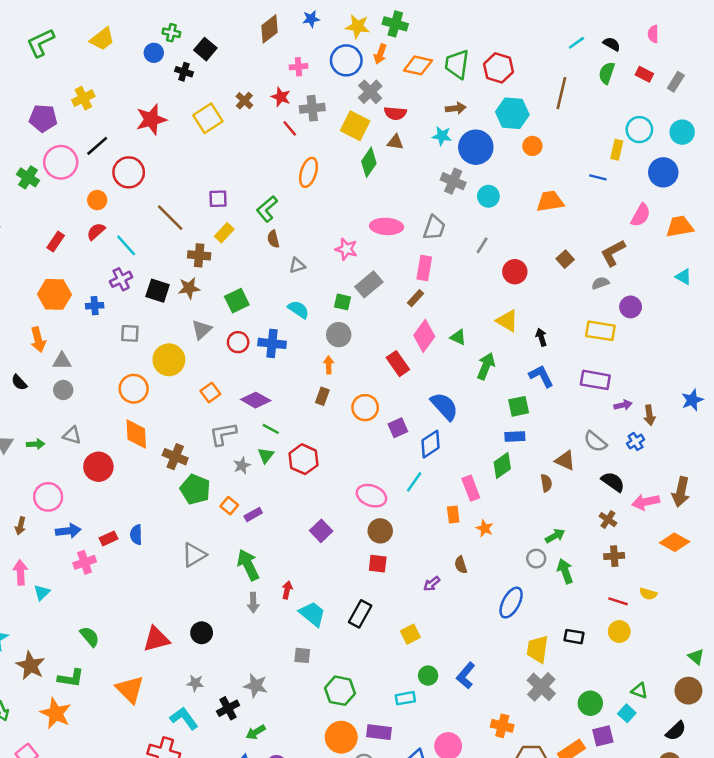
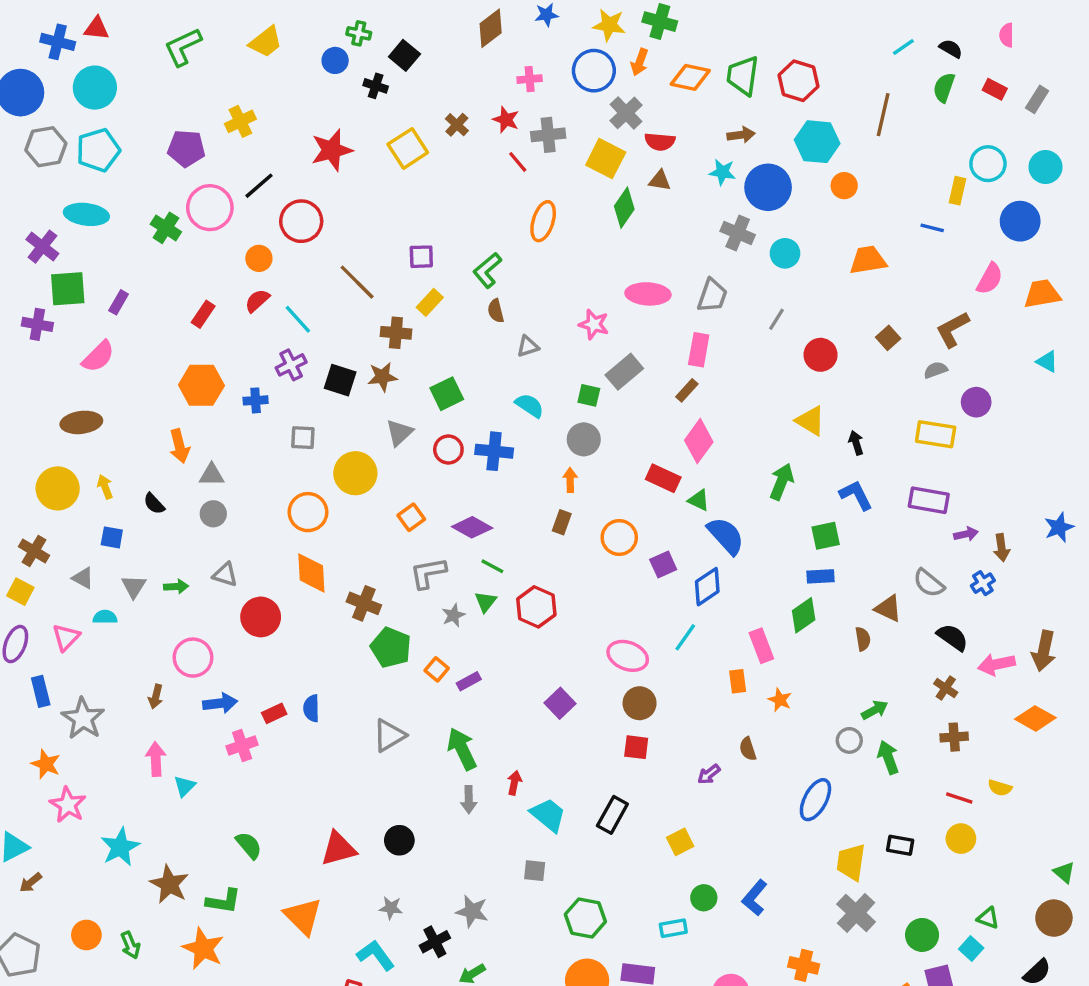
green triangle: (458, 337) -> (699, 500), moved
red rectangle: (398, 364) -> (663, 478), turned -30

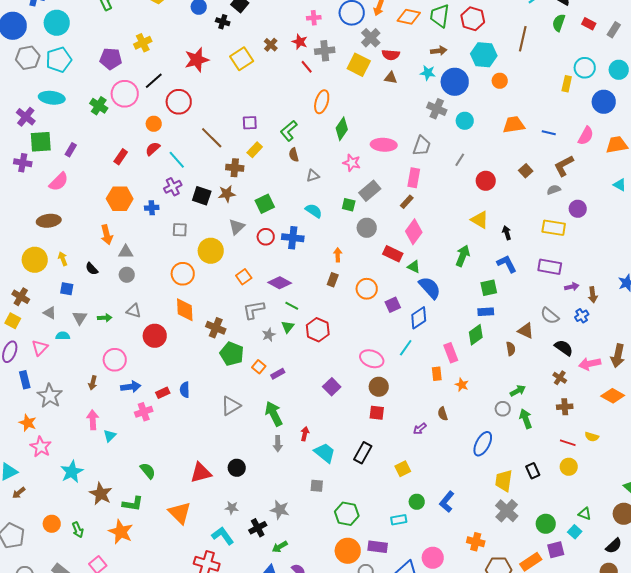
green diamond: (624, 208) -> (342, 129), moved
blue line: (932, 228) -> (549, 133), moved
gray circle: (584, 439) -> (367, 228), moved
black rectangle: (900, 845) -> (533, 471), turned 56

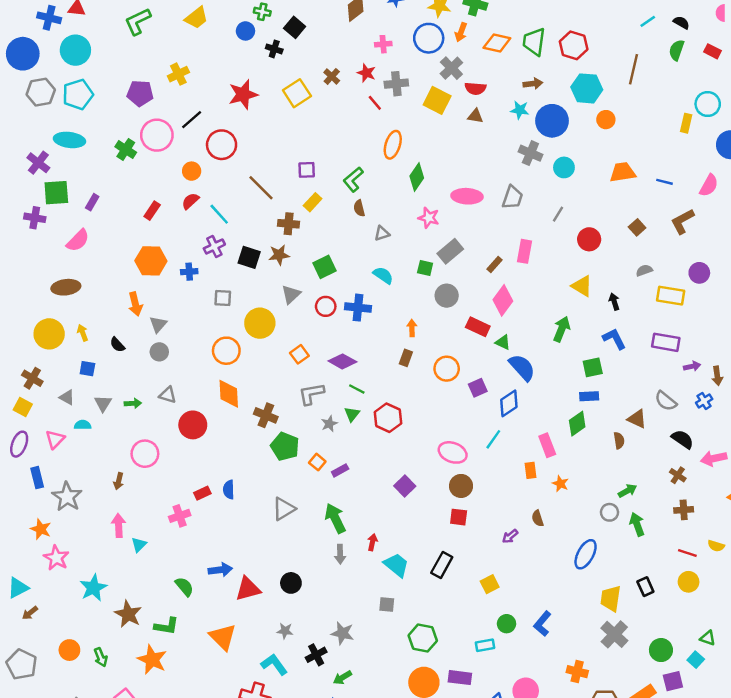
pink rectangle: (414, 178) -> (524, 251), moved
gray semicircle: (554, 190) -> (644, 270), moved
gray triangle: (126, 252) -> (158, 324), turned -49
blue arrow: (131, 387) -> (220, 570), moved

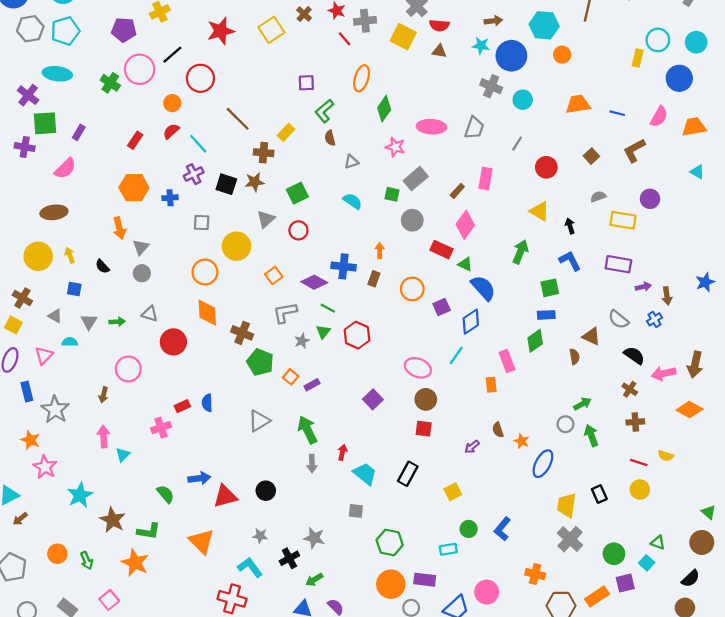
purple square: (307, 170) -> (306, 83), moved
blue cross: (358, 308) -> (344, 266), moved
orange star: (560, 484) -> (522, 441), moved

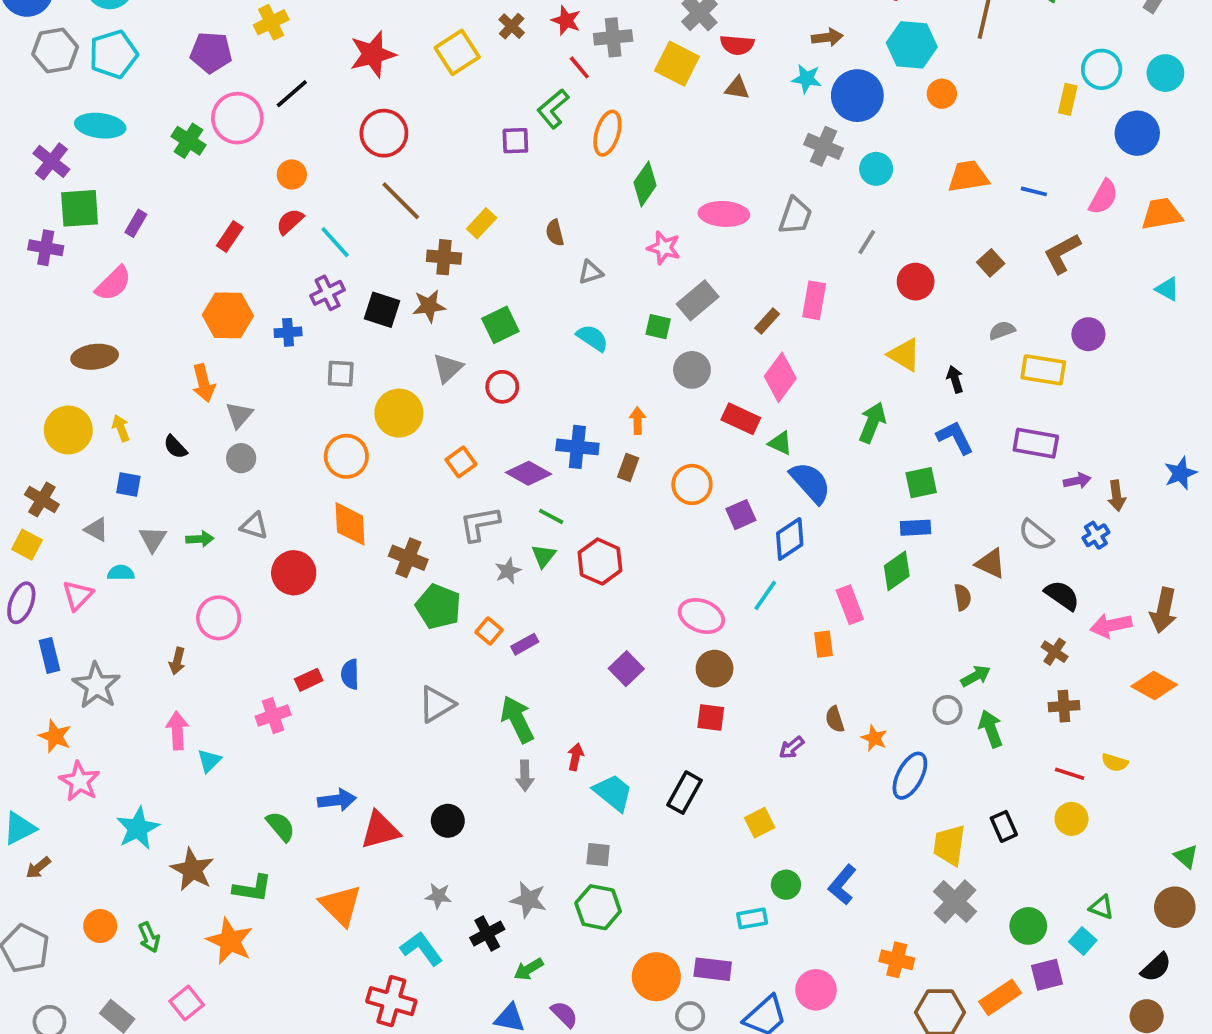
red circle: (200, 78) -> (384, 133), moved
green L-shape: (324, 111) -> (553, 109), moved
green hexagon: (390, 542) -> (598, 907), moved

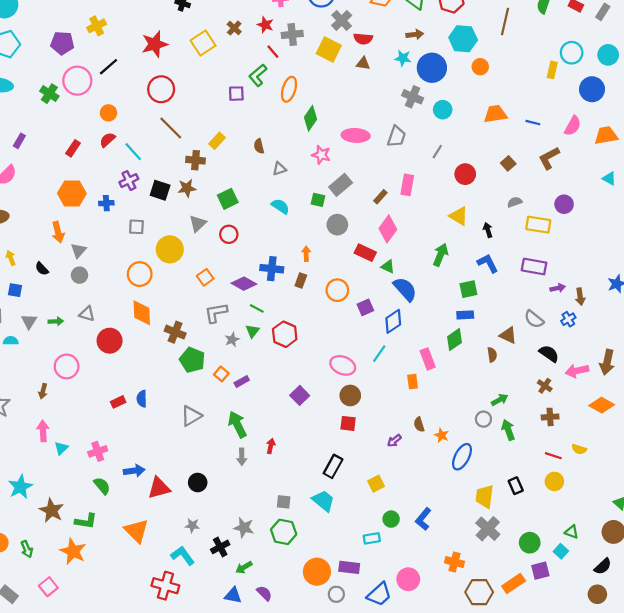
pink cross: (273, 716) -> (98, 451), moved
cyan trapezoid: (613, 793) -> (323, 501), moved

